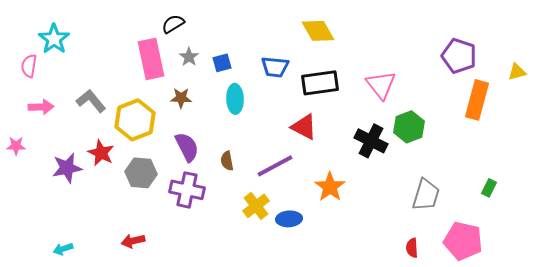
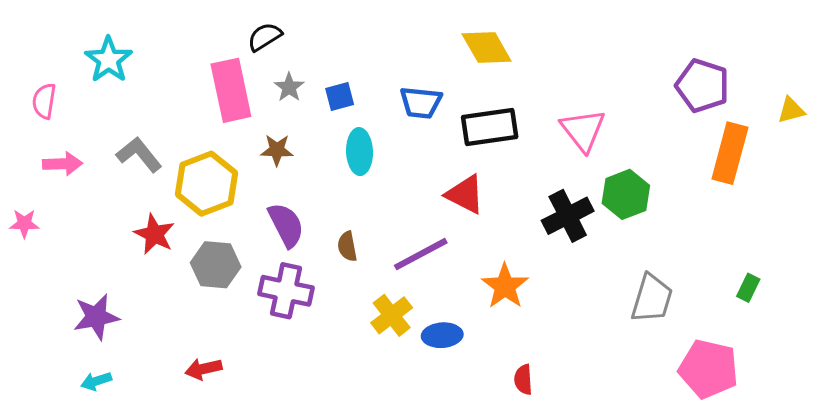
cyan star: (54, 39) -> (109, 60), moved
black cross: (371, 141) -> (568, 216), turned 36
purple star: (67, 168) -> (96, 317), moved
red semicircle: (412, 248) -> (523, 380), moved

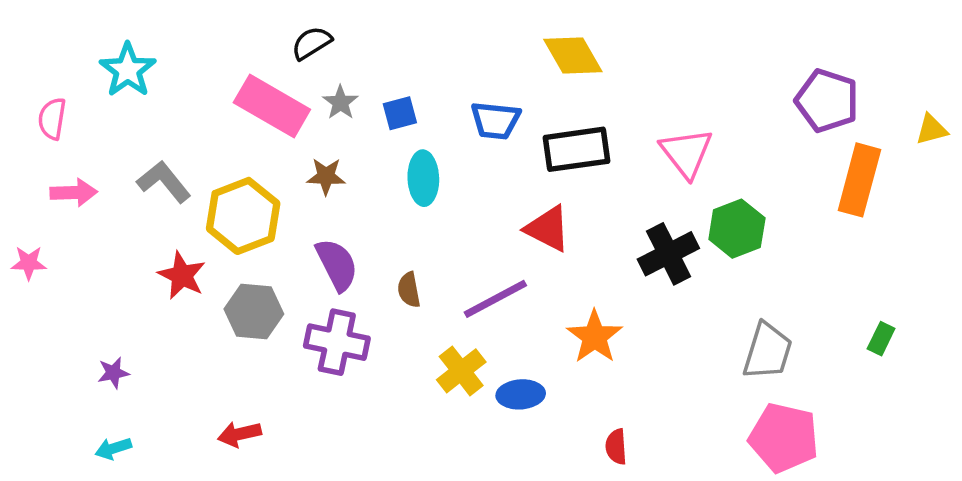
pink rectangle: (231, 90) -> (272, 106), turned -48
purple star: (96, 317) -> (113, 373), size x0.6
pink pentagon: (708, 369) -> (784, 438), moved

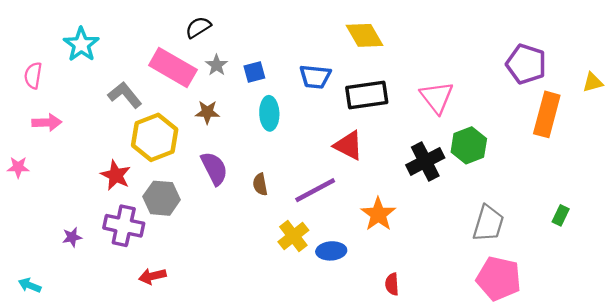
gray L-shape: (164, 182) -> (125, 95), moved
purple cross: (337, 342) -> (124, 226), moved
cyan arrow: (113, 448) -> (30, 285), moved, turned 40

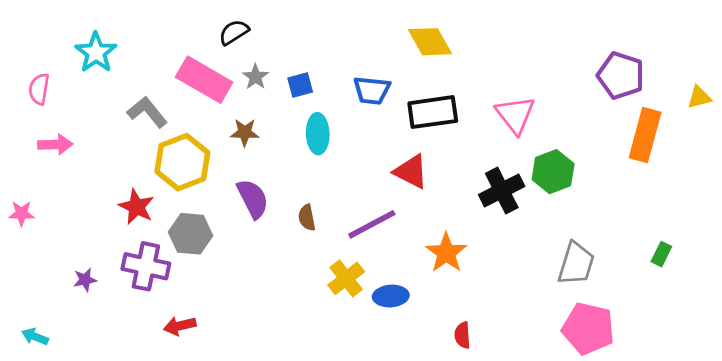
pink star: (18, 167) -> (21, 213), moved

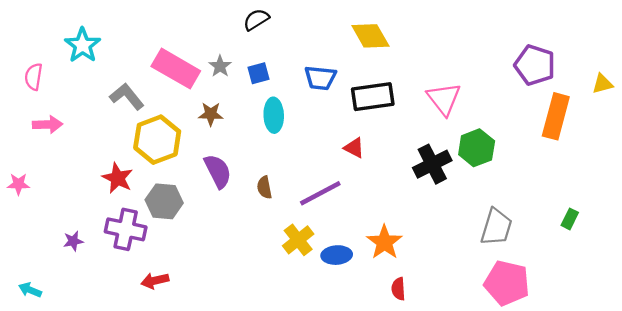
black semicircle: (234, 32) -> (256, 20), moved
red triangle: (411, 172) -> (354, 148), size x0.7
orange star: (446, 253) -> (384, 242), moved

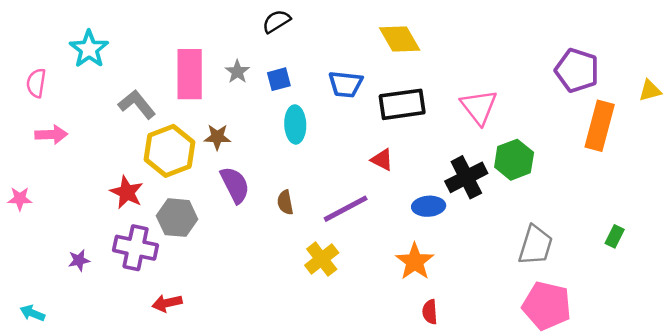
pink rectangle: (176, 69) -> (190, 74), turned 60
brown star: (211, 114) -> (217, 137), moved
blue ellipse: (337, 255) -> (429, 206), moved

